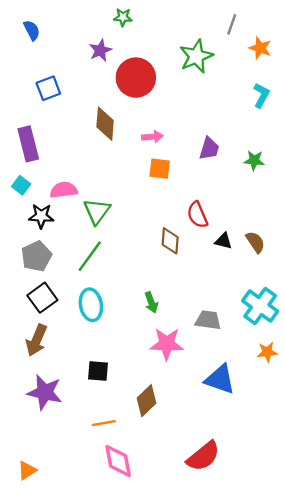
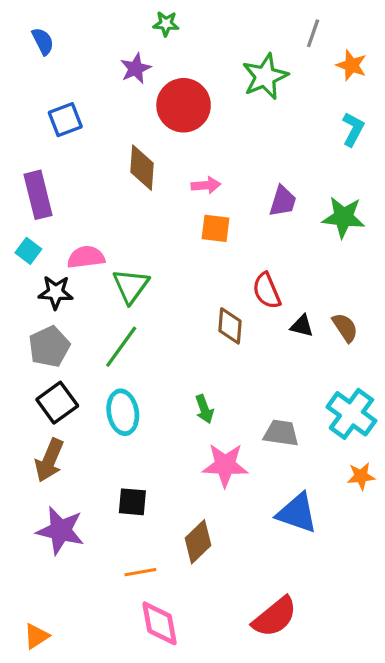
green star: (254, 160) -> (343, 217), size x1.5

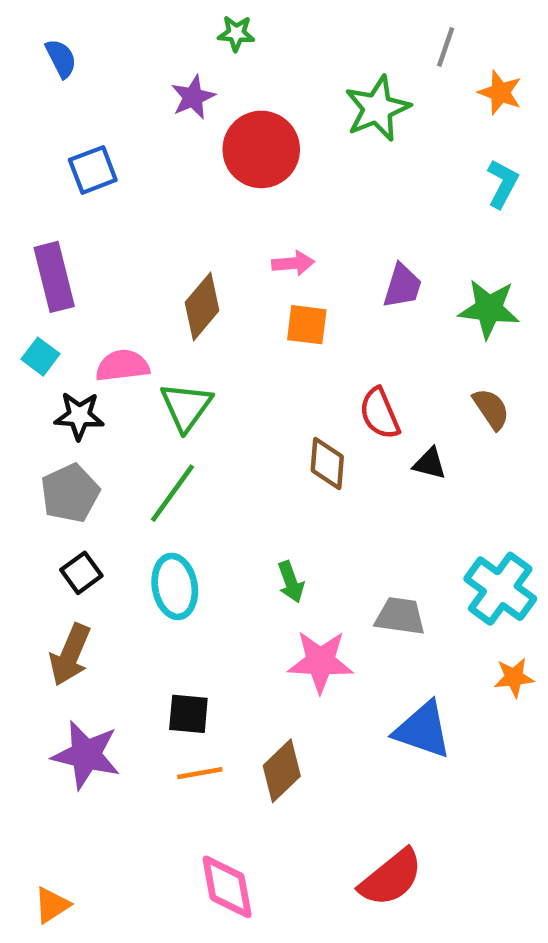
brown diamond: (142, 168) -> (202, 306), moved, turned 36
brown semicircle: (345, 328) -> (491, 409), moved
black square: (57, 403) -> (81, 573), size x0.7
orange line: (140, 572) -> (200, 773), moved

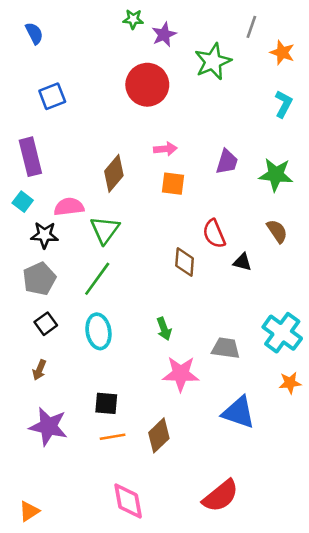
purple star: (193, 97) -> (164, 35), moved
brown arrow: (70, 655) -> (39, 370), size x0.6

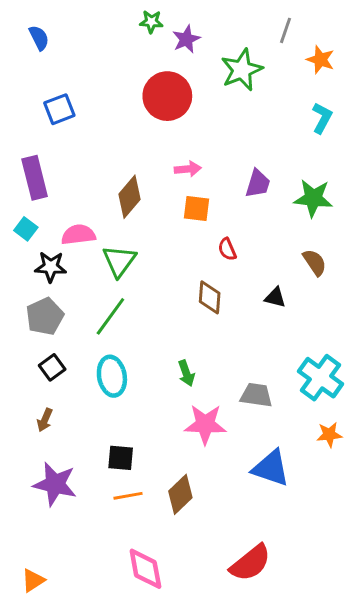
red semicircle: (214, 234) -> (227, 249), moved, size x0.7

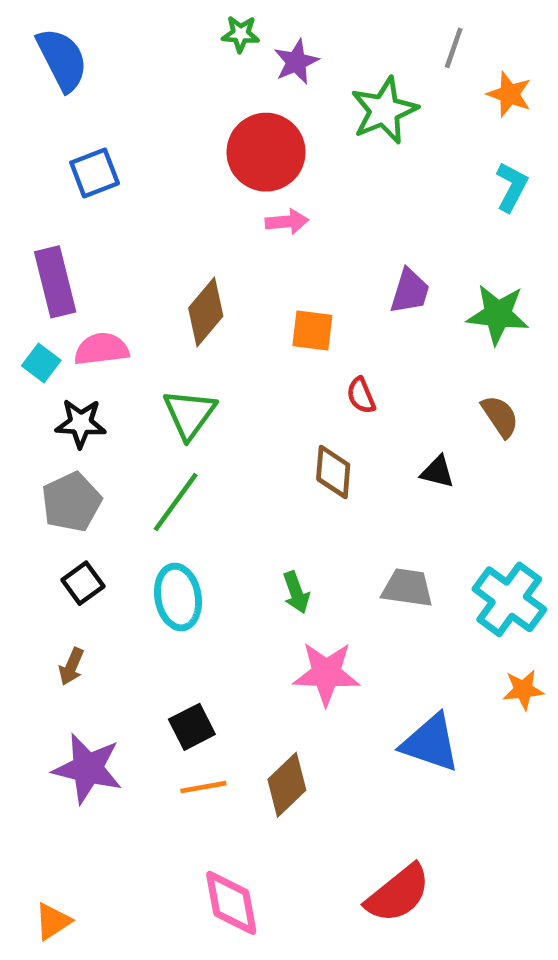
blue semicircle: (39, 38) -> (62, 59), size x1.6
pink arrow: (188, 169) -> (287, 222), moved
pink semicircle: (78, 235) -> (102, 349), moved
gray trapezoid: (256, 395) -> (407, 588), moved
black square: (121, 458) -> (192, 727), turned -32

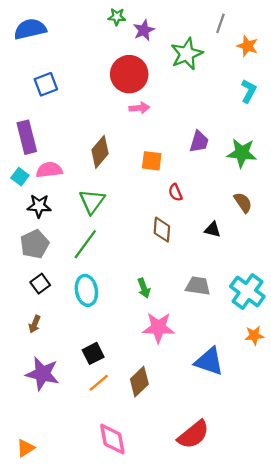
blue semicircle: (62, 59) -> (30, 29), turned -76
orange line: (203, 787) -> (99, 383), turned -30

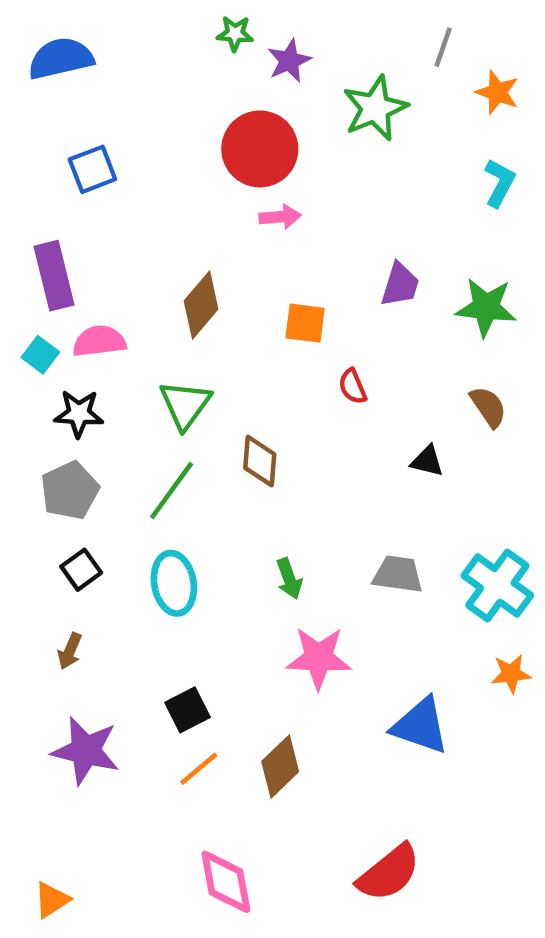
brown diamond: (162, 230) -> (260, 461), moved

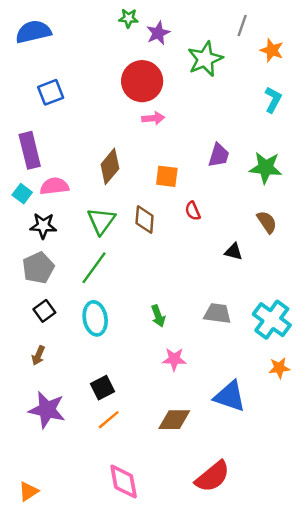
brown diamond: (260, 461) -> (145, 220), moved
pink star: (319, 658) -> (174, 359), size x0.7
brown diamond: (280, 766) -> (174, 420), moved, turned 44

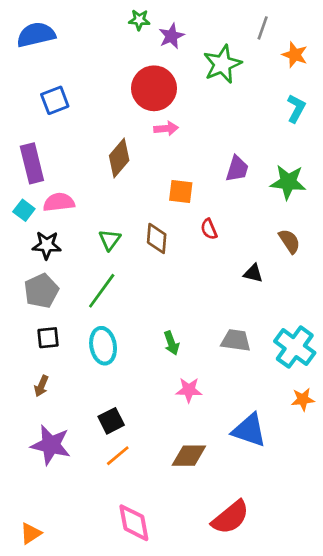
brown diamond: (110, 166) -> (119, 158), moved
green triangle: (101, 221) -> (110, 240), size x0.7
black square: (44, 311) -> (48, 338), turned 30

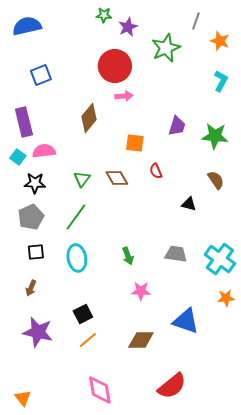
brown diamond: (157, 238) -> (117, 178), turned -35
orange triangle: (31, 533) -> (23, 398), turned -36

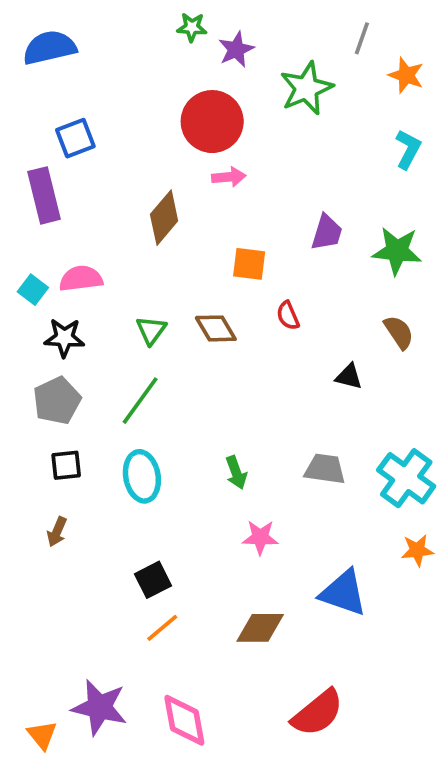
purple rectangle: (24, 122) -> (44, 195), moved
purple star: (38, 332) -> (99, 707), moved

